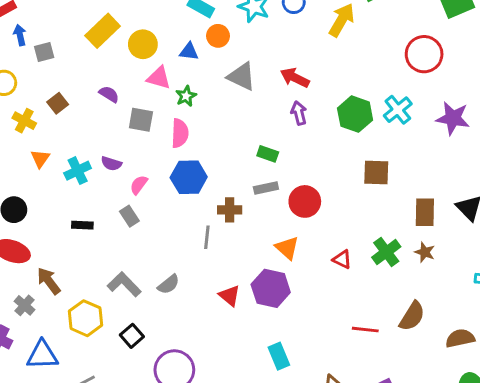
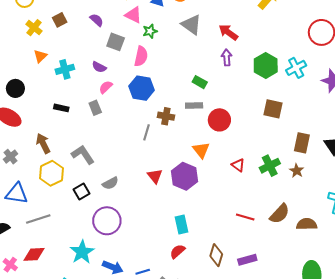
purple semicircle: (111, 164) -> (99, 67), moved
brown arrow: (49, 281) -> (43, 143), moved
gray semicircle: (169, 284) -> (110, 183), moved
brown semicircle: (460, 338) -> (307, 224), moved

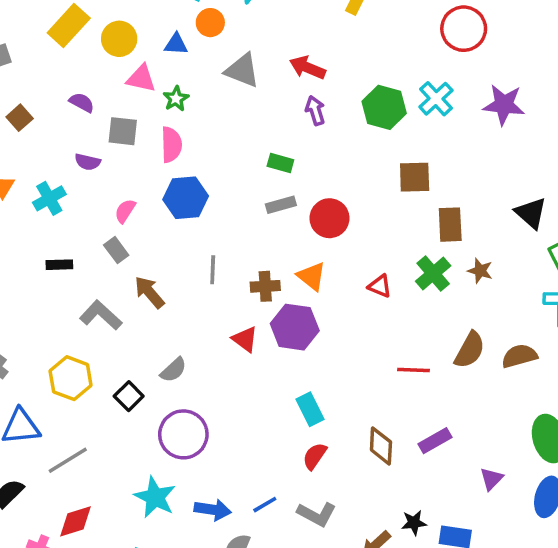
purple semicircle: (99, 67) -> (88, 162), moved
brown cross: (166, 116) -> (265, 286), moved
brown arrow: (43, 143) -> (149, 292), moved
brown rectangle: (302, 143) -> (450, 225), moved
gray L-shape: (83, 155) -> (101, 315), moved

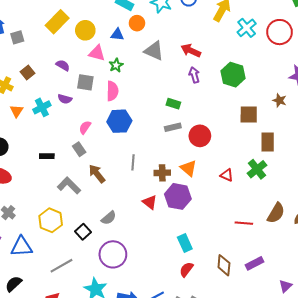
cyan cross: (436, 99) -> (247, 28), moved
cyan cross: (49, 198) -> (42, 107), moved
brown star: (480, 271) -> (279, 100), moved
gray line: (68, 460) -> (61, 266), moved

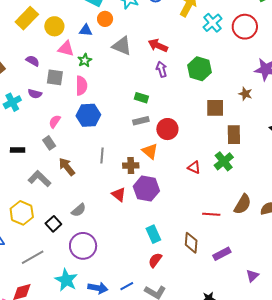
orange triangle: (189, 168) -> (150, 151), moved
brown diamond: (224, 265) -> (191, 243), moved

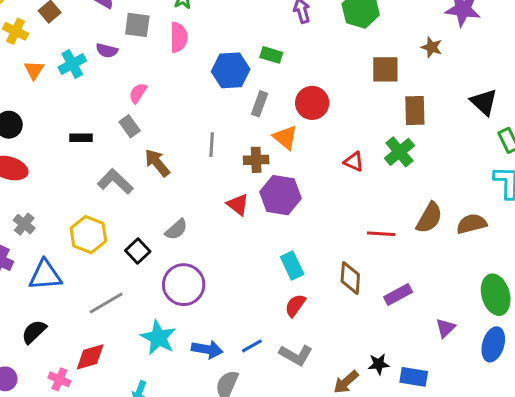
blue hexagon: (88, 115) -> (231, 70), moved
gray rectangle: (141, 121) -> (260, 104), moved, turned -56

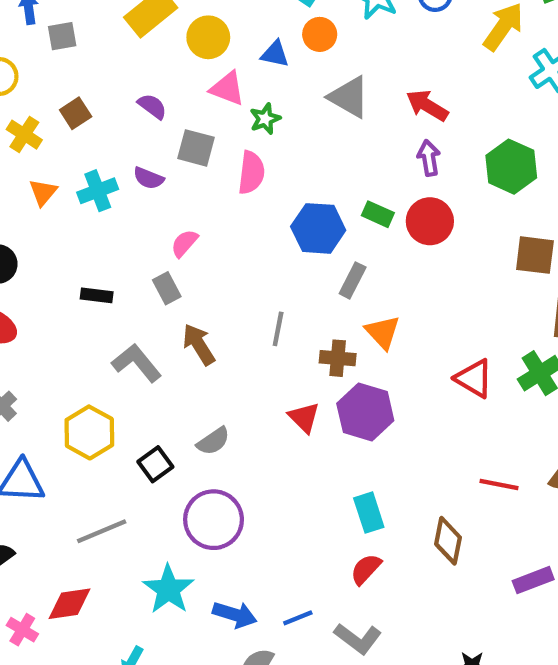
red circle: (312, 103) -> (430, 221), moved
red triangle: (354, 162) -> (474, 378), size x1.4
purple rectangle: (398, 294) -> (533, 580), moved

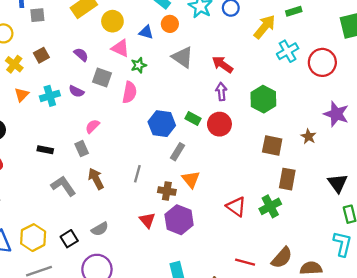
yellow hexagon: (89, 432) -> (33, 238), moved

